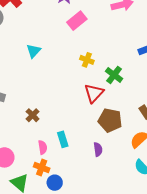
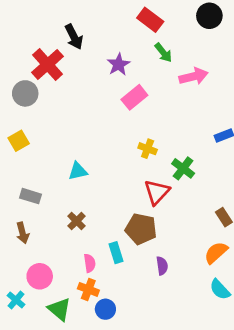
cyan triangle: (34, 51) -> (78, 171), moved, turned 35
brown pentagon: (110, 120) -> (141, 229), moved

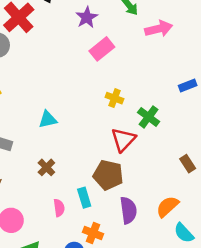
orange semicircle: (216, 253) -> (167, 206), moved
purple semicircle: (162, 266) -> (128, 210), size x1.5
orange cross: (88, 289) -> (93, 233), moved

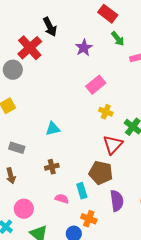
pink rectangle: (102, 49) -> (96, 85), moved
brown cross: (46, 167) -> (52, 167), turned 32
pink semicircle: (59, 208) -> (62, 199), turned -64

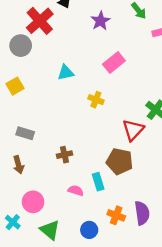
yellow cross: (106, 112) -> (96, 100), moved
cyan triangle: (53, 129) -> (66, 73), moved
purple semicircle: (117, 201) -> (142, 213), moved
orange cross: (89, 219) -> (116, 215), moved

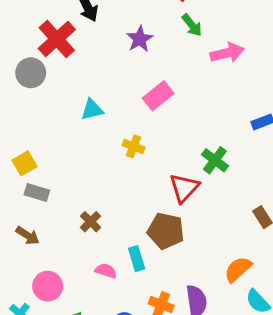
yellow square: (15, 86) -> (25, 163), moved
brown cross: (64, 155) -> (91, 222), turned -32
brown arrow: (18, 165) -> (28, 235), turned -42

